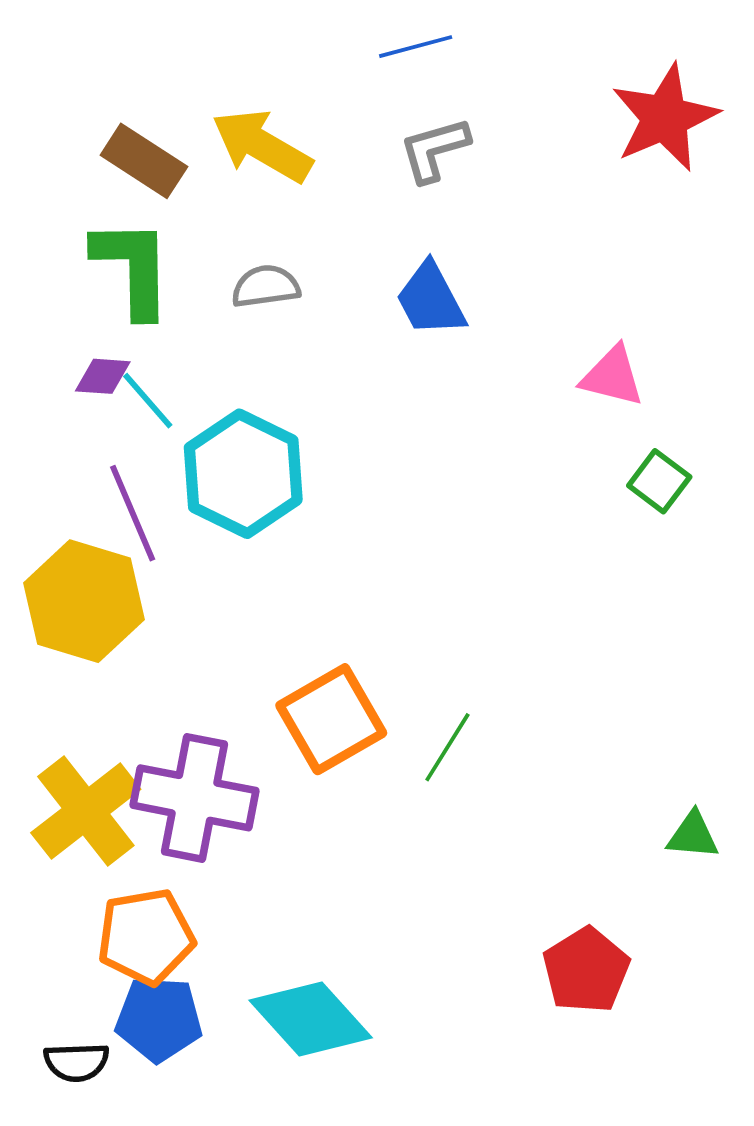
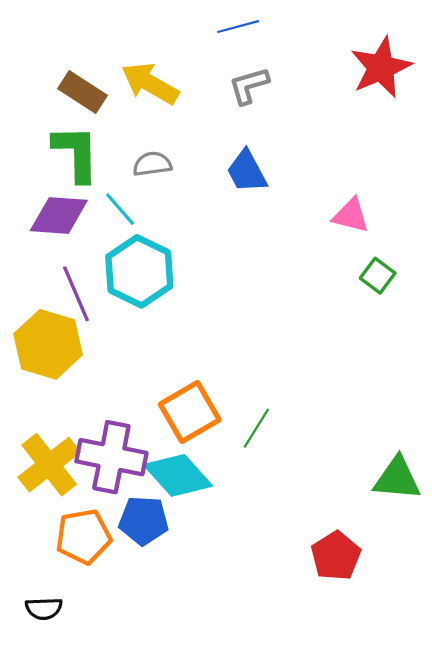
purple diamond: (103, 376) -> (59, 216), size x1.8
cyan line: (148, 401) -> (120, 209), moved
green triangle: (693, 835) -> (397, 479), size x1.6
blue pentagon: (159, 1019) -> (144, 520), moved
cyan diamond: (311, 1019) -> (178, 475), moved

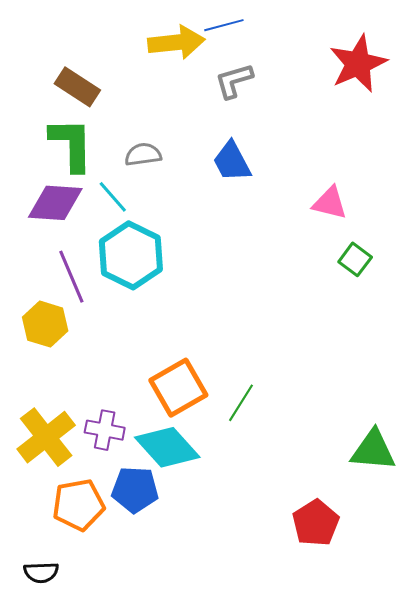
yellow arrow: (150, 83) -> (176, 42), moved, turned 144
yellow hexagon: (48, 344) -> (45, 324), size x0.7
purple cross: (111, 457) -> (105, 430), size x0.6

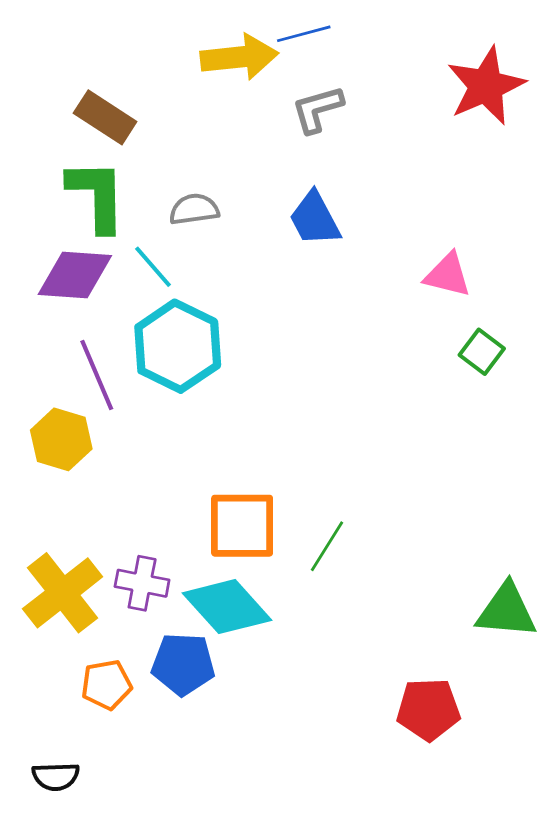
orange square: (178, 388) -> (242, 526), turned 30
orange pentagon: (78, 505) -> (106, 685), size x0.7
red pentagon: (316, 523) -> (428, 709), turned 30

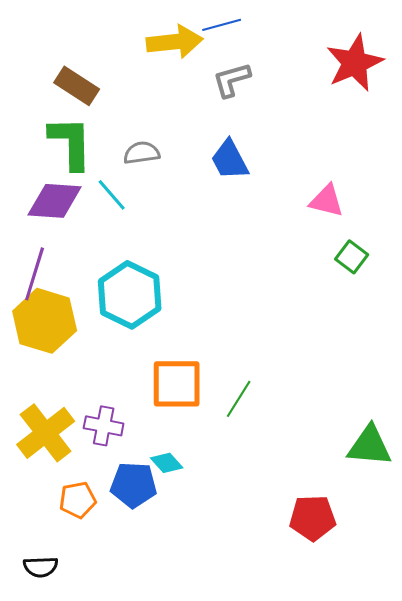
cyan hexagon: (178, 346) -> (130, 295), moved
purple line: (97, 375) -> (35, 274), moved, turned 40
yellow hexagon: (61, 439) -> (45, 321), size x1.4
cyan diamond: (227, 607) -> (167, 463), moved, size x0.5

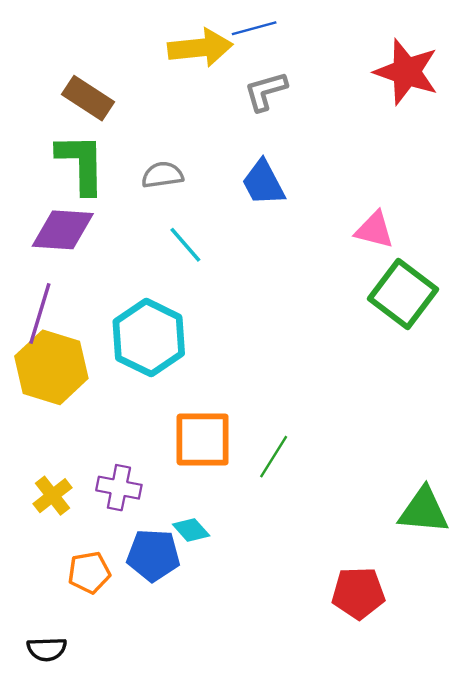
red star: (355, 63) -> (406, 72), turned -30
cyan line: (112, 195) -> (185, 245), moved
green square: (352, 257) -> (403, 294), size x1.8
yellow cross: (46, 433) -> (52, 496), size x0.6

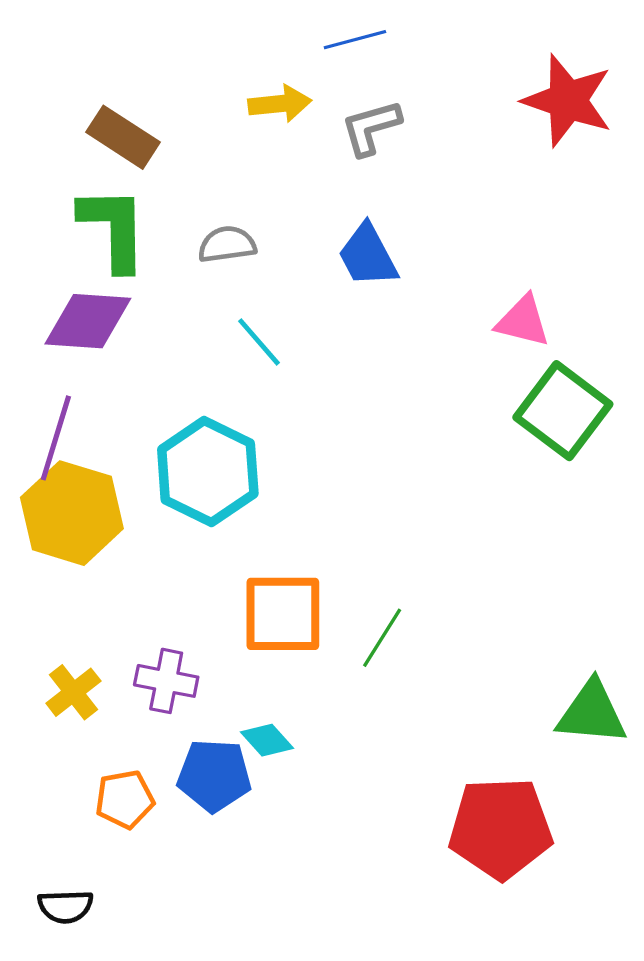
yellow arrow: (200, 48) -> (280, 104), moved, size x0.7
red pentagon: (358, 593) -> (500, 828), size x1.4

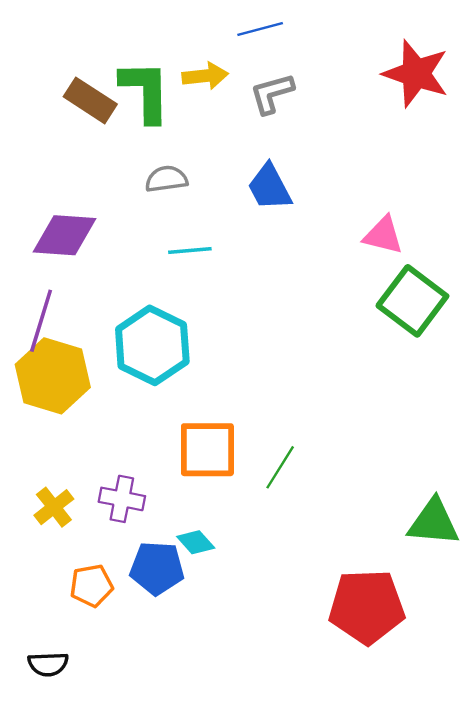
green L-shape: (113, 228) -> (145, 91), moved
cyan line: (259, 342) -> (190, 250), turned -54

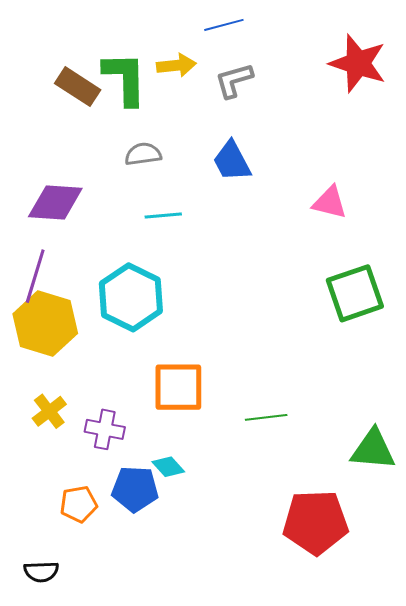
green square: (412, 301) -> (355, 293), moved, turned 34
green line: (280, 467) -> (266, 417), moved, turned 51
yellow cross: (54, 507) -> (49, 411), moved

